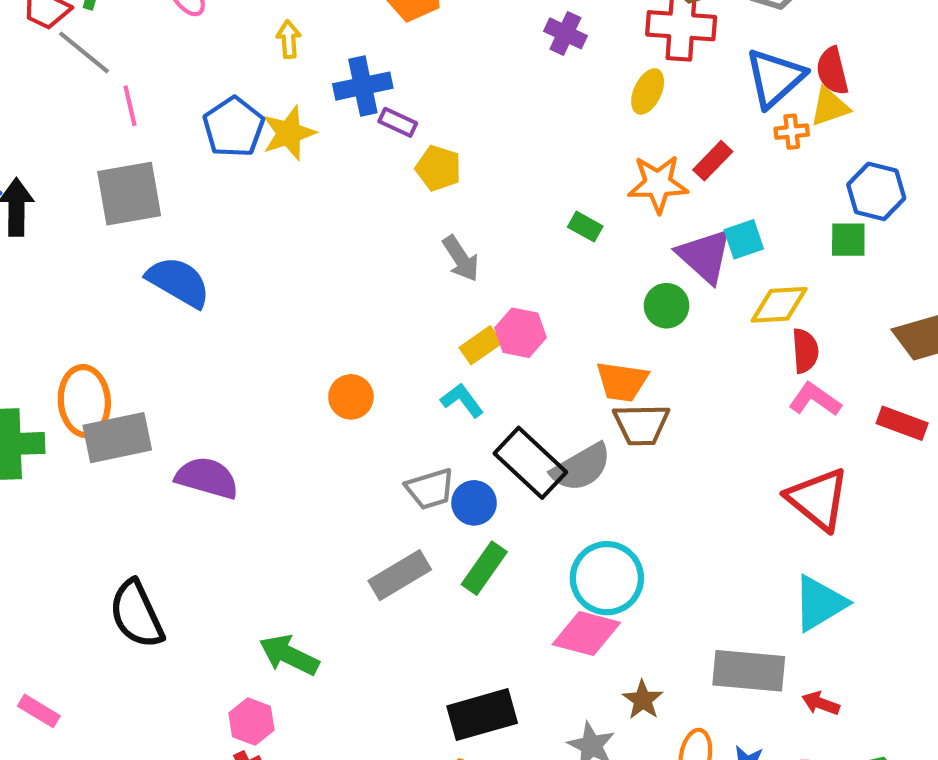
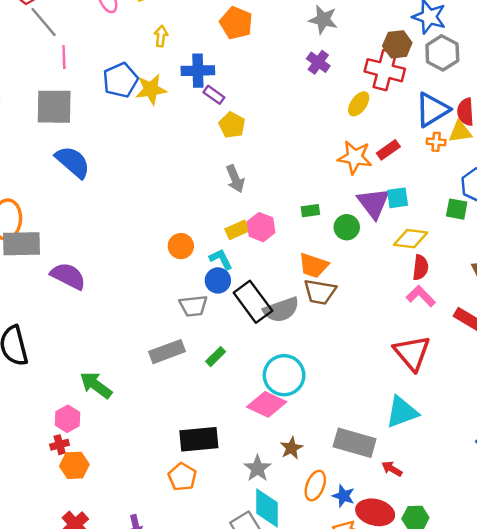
green rectangle: (585, 227) -> (310, 211), moved, turned -48
orange circle: (351, 397) -> (181, 246), moved
blue circle: (474, 503) -> (218, 280), moved
green rectangle: (484, 568) -> (216, 357), size x0.7

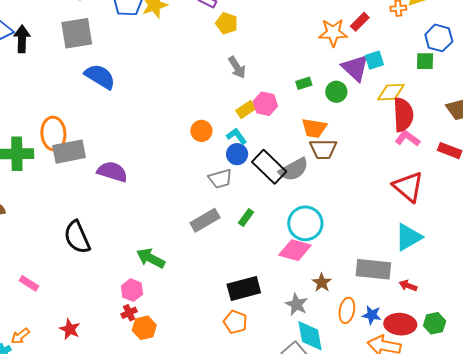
red semicircle: (420, 267) -> (403, 115), size x1.6

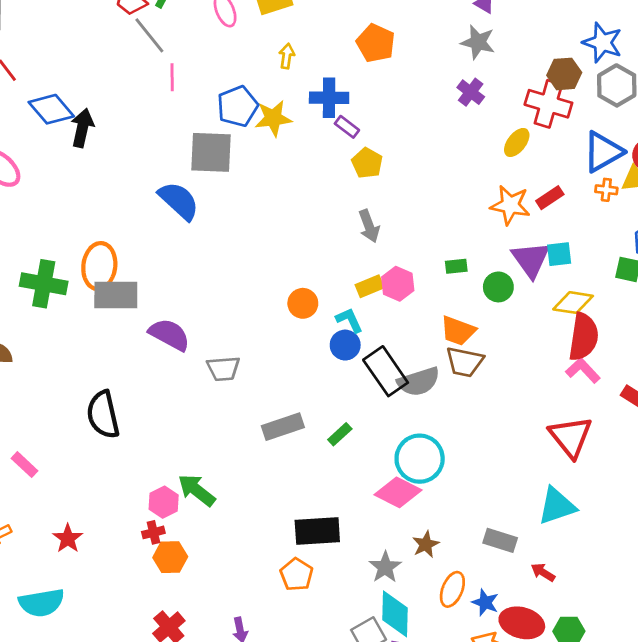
gray square: (77, 33) -> (211, 152), moved
gray trapezoid: (220, 179) -> (223, 369), moved
green arrow: (151, 258) -> (197, 490), moved
gray rectangle: (373, 269) -> (500, 540), size x0.7

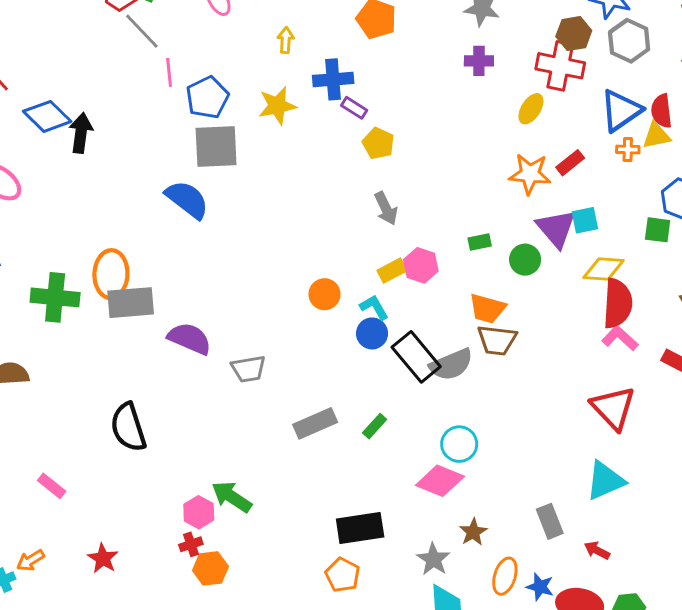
purple cross: (471, 92) -> (479, 61), turned -32
blue pentagon: (238, 106) -> (207, 97), moved
cyan circle: (420, 459) -> (459, 444), size x0.7
gray rectangle: (500, 540) -> (550, 521), turned 56

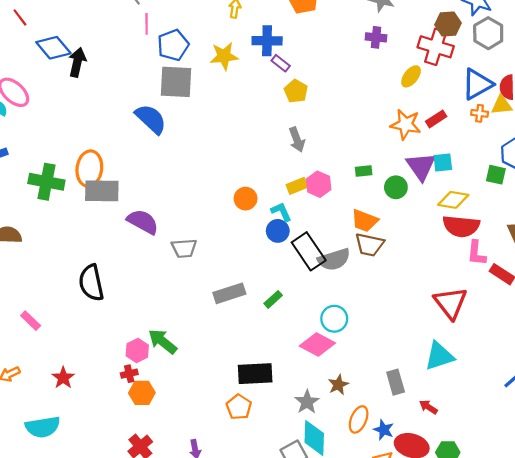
red semicircle: (618, 303) -> (461, 226), turned 87
pink L-shape: (620, 338) -> (476, 253), moved, turned -132

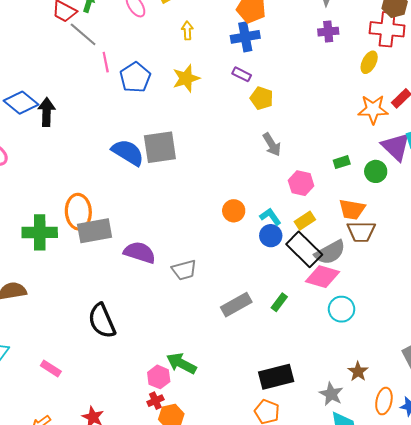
blue cross: (267, 41) -> (245, 37), moved
gray square: (176, 82) -> (160, 147), moved
yellow rectangle: (297, 186) -> (305, 221), moved
pink diamond: (317, 344) -> (323, 277), moved

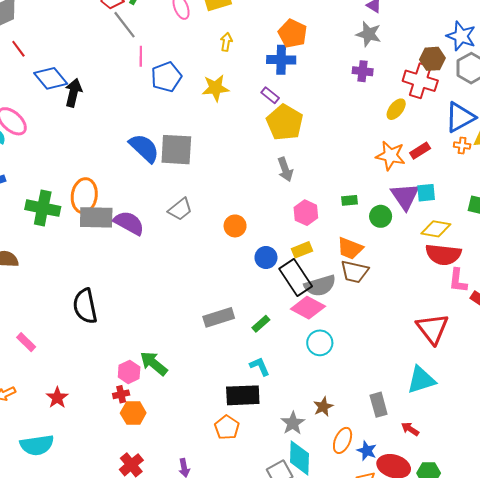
yellow pentagon: (262, 98) -> (285, 122), size x1.6
cyan L-shape: (270, 217) -> (260, 366), moved
purple semicircle: (140, 252) -> (129, 223), moved
gray trapezoid: (184, 270) -> (180, 209), moved, turned -35

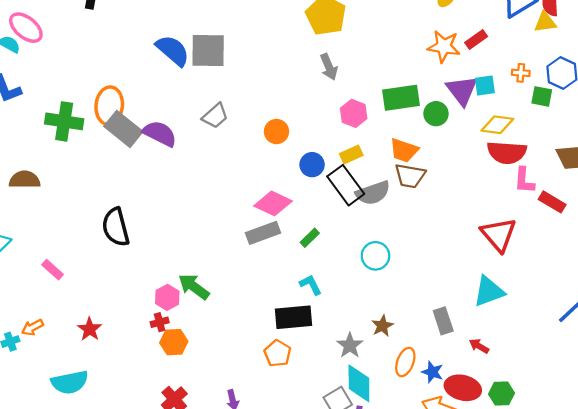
orange cross: (462, 145) -> (521, 73), moved
green rectangle: (350, 200) -> (401, 98), size x2.0
gray rectangle: (96, 217) -> (123, 129), turned 40
pink diamond: (308, 308) -> (273, 203), moved

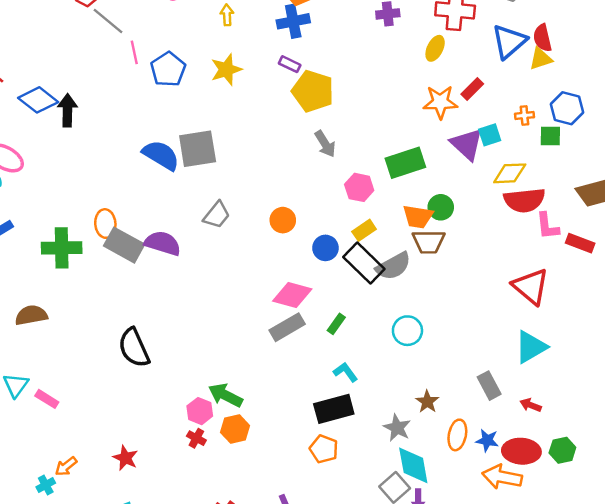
orange ellipse: (109, 106) -> (105, 224), size x0.7
green circle: (436, 114) -> (441, 207), moved
pink rectangle: (53, 270) -> (47, 399), moved
red cross: (160, 322) -> (196, 438), turned -36
orange hexagon: (174, 342) -> (235, 429), moved

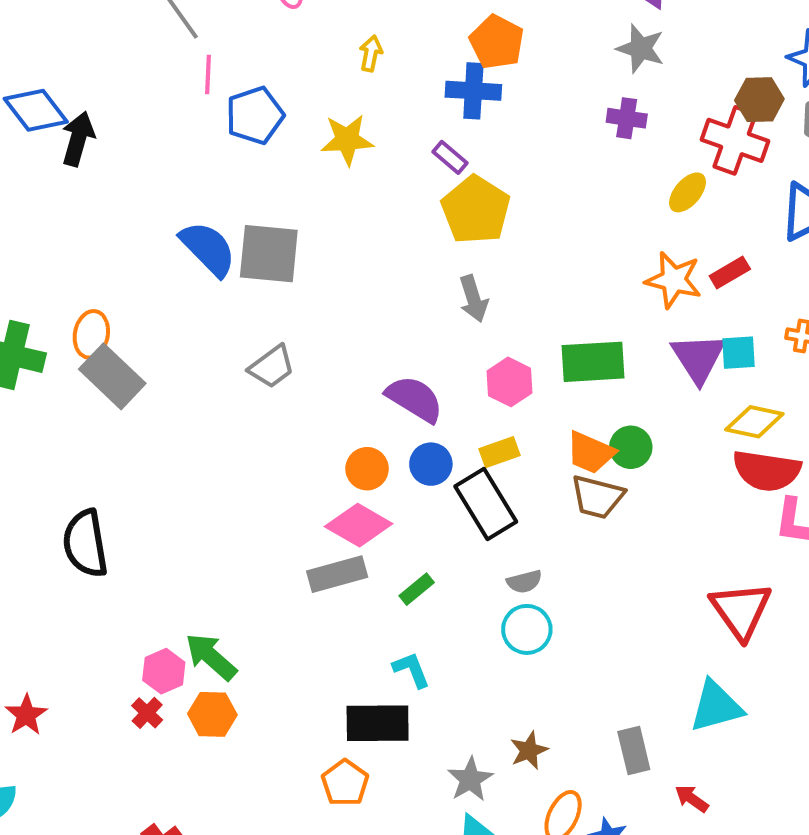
orange circle: (283, 220) -> (367, 469), moved
purple semicircle: (163, 243) -> (415, 399), moved
gray semicircle: (393, 266) -> (524, 582), moved, size x0.6

